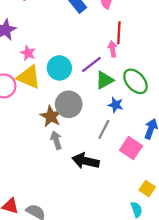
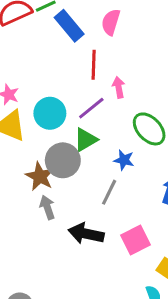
red line: (119, 33) -> (94, 65), moved
green triangle: (104, 80) -> (86, 140), moved
pink square: (131, 148) -> (136, 240), moved, turned 30

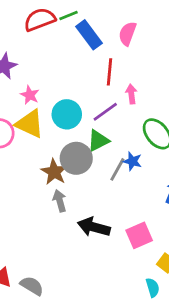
gray line: (109, 192) -> (117, 169), moved

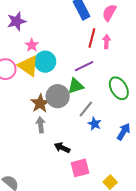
pink arrow: (131, 94) -> (106, 42), moved
cyan circle: (67, 114) -> (45, 62), moved
blue star: (132, 161) -> (95, 124), moved
black arrow: (94, 227) -> (62, 148), size x0.7
pink square: (139, 235) -> (80, 168), moved

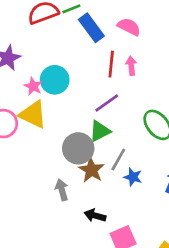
pink semicircle: (109, 13) -> (129, 27), turned 96
cyan circle: (45, 62) -> (55, 80), moved
brown star: (40, 103) -> (91, 170), moved

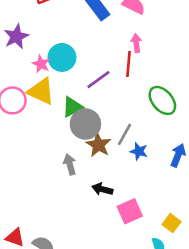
red line: (111, 64) -> (128, 64), moved
purple line: (107, 103) -> (98, 80), moved
green triangle: (100, 131) -> (72, 107), moved

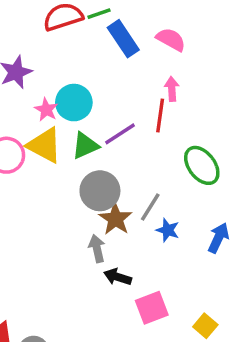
green triangle: (72, 107) -> (85, 146), moved
gray arrow: (70, 164) -> (97, 249), moved

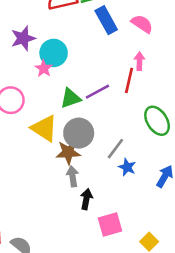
cyan circle: (74, 103) -> (54, 53), moved
yellow triangle: (44, 145) -> (44, 128), moved
brown star: (115, 219) -> (68, 152), moved, turned 30
black arrow: (118, 277) -> (86, 199), turned 78

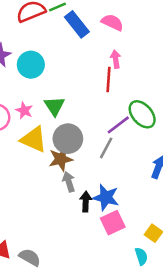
pink star: (44, 68) -> (24, 110), moved
purple line: (97, 92) -> (118, 125), moved
green triangle: (71, 98) -> (55, 106), turned -35
blue star: (127, 167) -> (106, 197), moved, size x1.5

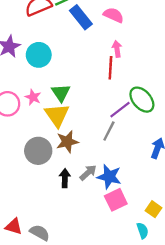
yellow triangle: (34, 139) -> (57, 115), moved, turned 32
gray circle: (68, 139) -> (38, 151), moved
gray arrow: (69, 182) -> (88, 173), moved, turned 66
black arrow: (86, 202) -> (65, 178), moved

